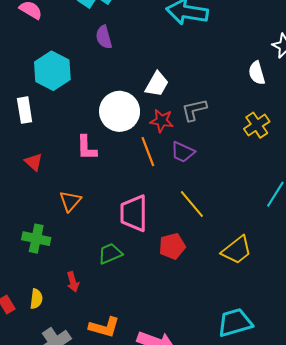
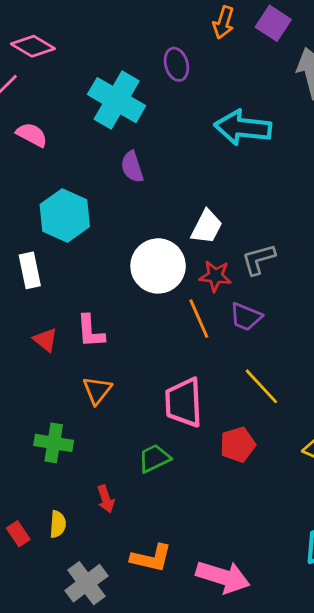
pink L-shape: (87, 148) -> (90, 331), moved

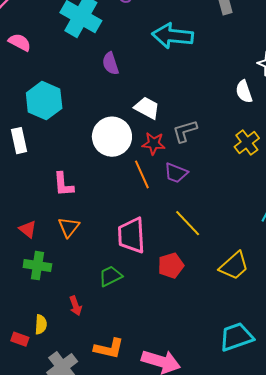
purple semicircle: (132, 167) -> (110, 63), moved
white trapezoid: (207, 227) -> (147, 108), turned -88
red triangle: (45, 340) -> (28, 229), moved
red rectangle: (18, 534) -> (20, 339), moved, turned -36

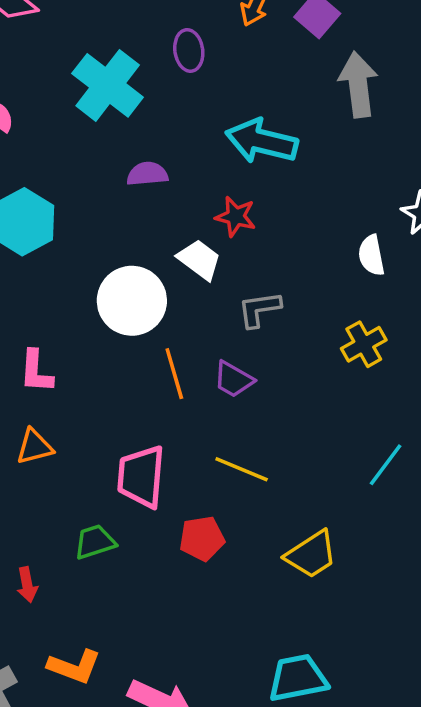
purple semicircle: (110, 63) -> (147, 174), turned 95
red star: (154, 143) -> (236, 217), moved
yellow line: (188, 223) -> (242, 469), turned -32
orange triangle: (69, 227) -> (35, 447), turned 30

